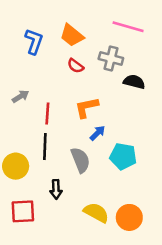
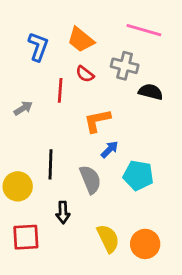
red line: (47, 114) -> (60, 90), moved
yellow semicircle: (96, 213) -> (108, 238), turned 35

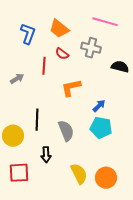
black semicircle: (151, 92) -> (120, 67), moved
blue arrow: (110, 149) -> (99, 106), moved

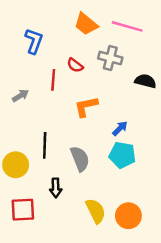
orange trapezoid: (59, 29) -> (86, 24), moved

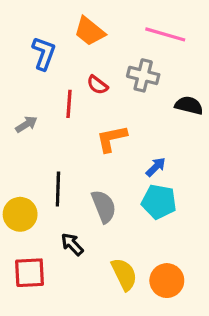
orange trapezoid: (86, 24) -> (90, 31), moved
black arrow: (56, 188) -> (72, 244), turned 138

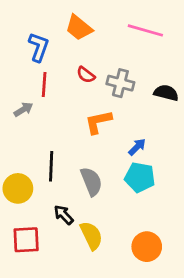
gray cross: (143, 75) -> (120, 83), moved
red line: (69, 104) -> (44, 84), moved
yellow semicircle: (124, 274) -> (91, 236), moved

